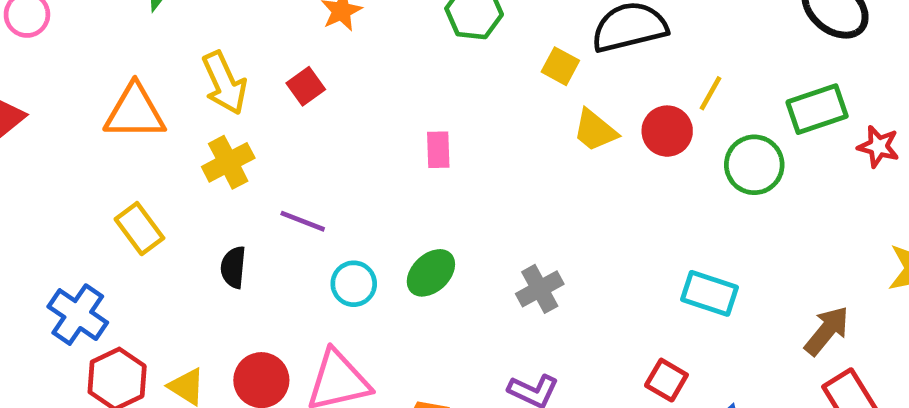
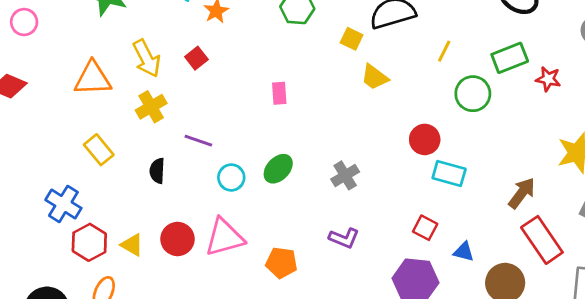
red circle: (667, 131) -> (425, 139), moved

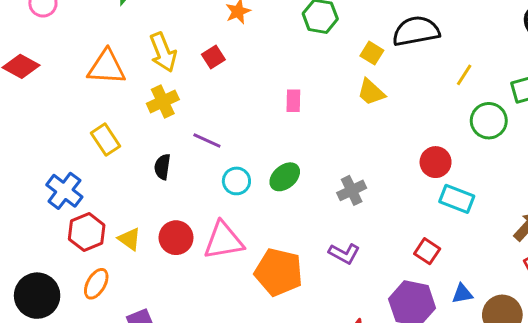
yellow trapezoid: (375, 77) -> (371, 92), moved
blue triangle: (464, 252) -> (462, 294), moved, turned -30
orange pentagon: (282, 263) -> (279, 272), size x1.5

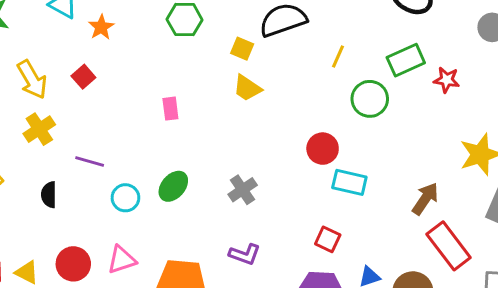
pink triangle: (224, 241) -> (122, 260), size x0.7

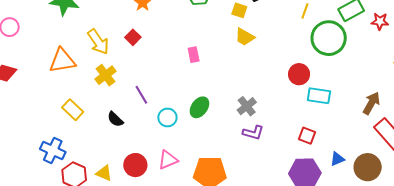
green circle: (370, 99) -> (329, 38), size x1.4
purple line: (90, 162) -> (141, 95), turned 48
black semicircle: (49, 195) -> (115, 119), turned -42
purple L-shape: (245, 254) -> (253, 133), moved

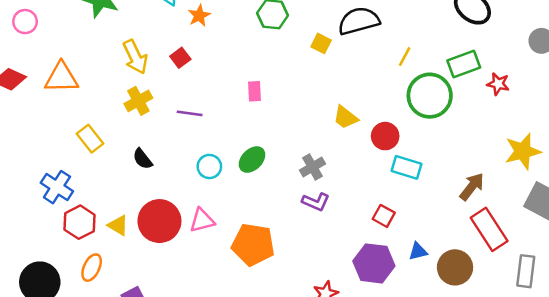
yellow trapezoid: (245, 37) -> (346, 117), moved
orange triangle: (62, 61) -> (61, 78), moved
purple line: (141, 95) -> (190, 113), moved, turned -60
red circle: (135, 165) -> (159, 221), size x1.4

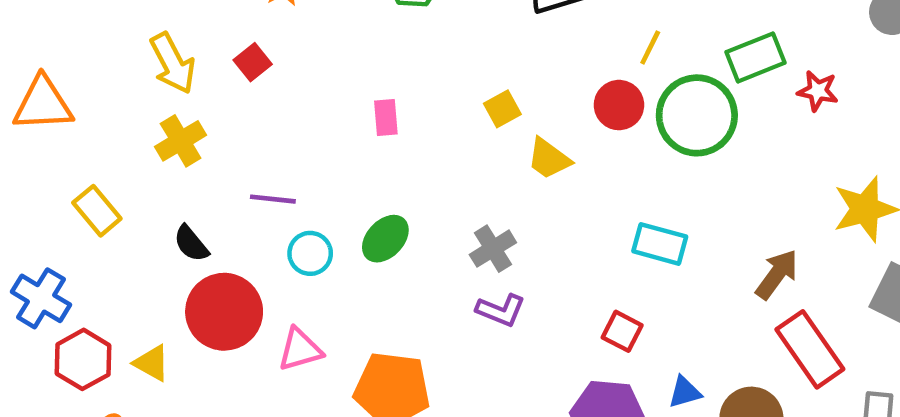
yellow square: (321, 43) -> (502, 109), moved, turned 36
purple line: (190, 113) -> (273, 199), moved
red circle: (385, 136) -> (619, 105), moved
red circle: (159, 221) -> (224, 312), moved

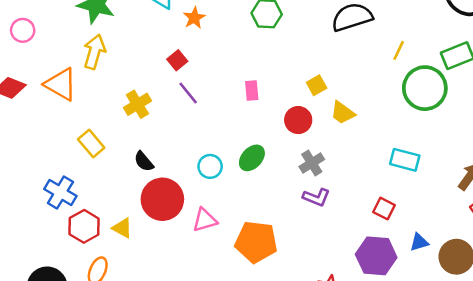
yellow arrow: (173, 63) -> (94, 52), moved, turned -136
orange triangle: (43, 104) -> (61, 84), turned 33
red circle: (619, 105) -> (298, 120), moved
purple line: (273, 199) -> (188, 93), moved, turned 45

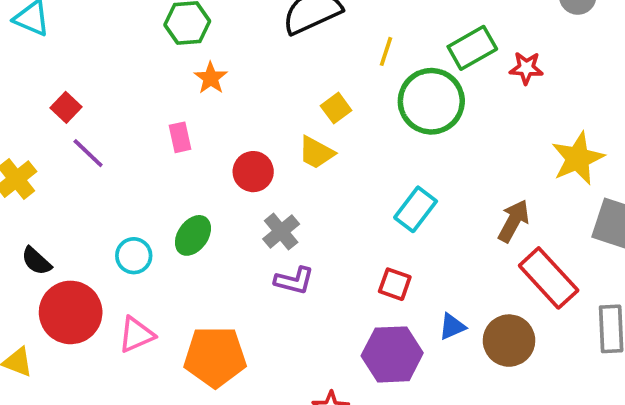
orange star: (194, 18) -> (211, 78), moved
yellow square: (317, 85) -> (336, 108), moved
cyan rectangle: (405, 160) -> (416, 209), turned -60

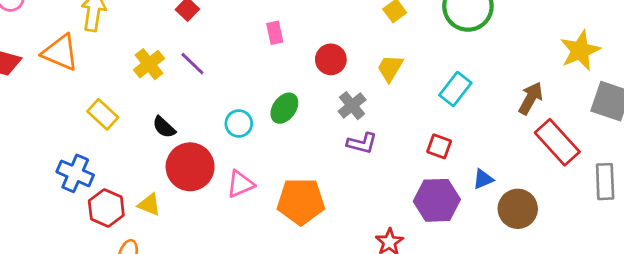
purple line: (88, 153) -> (192, 64), moved
yellow trapezoid: (316, 153) -> (390, 68), moved, turned 92
brown circle: (509, 341) -> (518, 209), moved

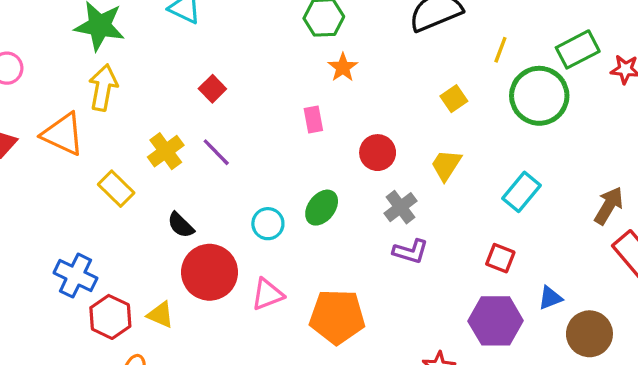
yellow rectangle: (103, 114) -> (116, 189), moved

